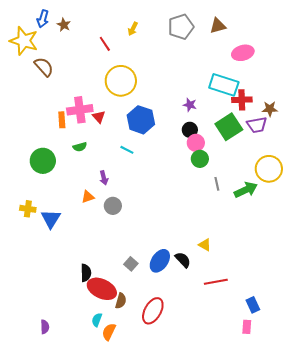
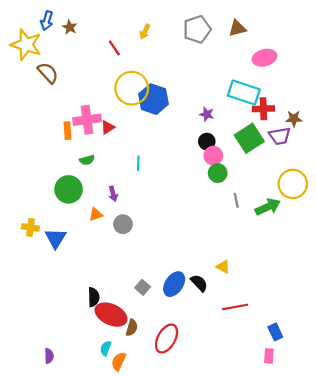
red triangle: (99, 117) -> (108, 127), turned 40
blue hexagon: (141, 120) -> (153, 99), moved
cyan line: (127, 150) -> (138, 163), turned 64
green circle: (43, 161) -> (69, 189), moved

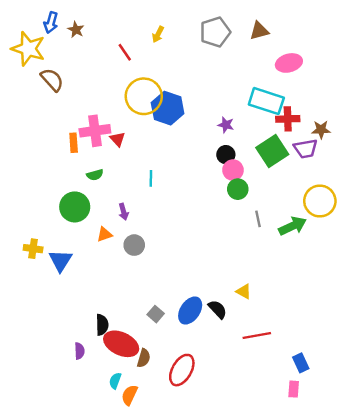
red triangle: (108, 127) -> (118, 139), turned -40
purple semicircle: (49, 356) -> (79, 351), moved

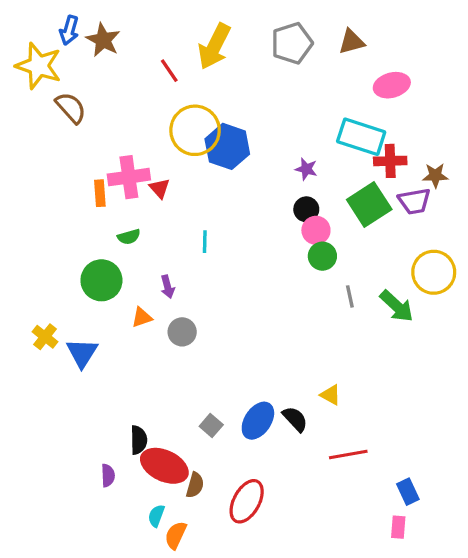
brown star: (76, 30) -> (103, 40), size x1.5
yellow arrow: (158, 34) -> (214, 46), size x2.0
green arrow: (292, 226) -> (397, 306), turned 68
yellow cross: (33, 249) -> (45, 337), turned 30

